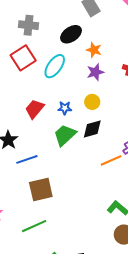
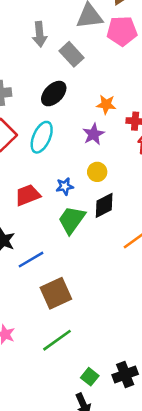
orange star: (94, 50) -> (106, 104), moved
red trapezoid: (35, 109) -> (28, 195), turned 40

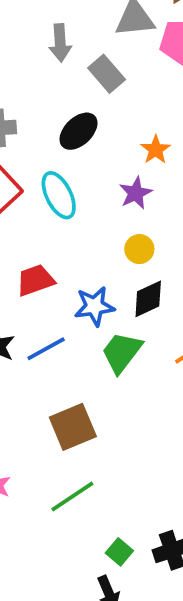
orange star: (106, 104) -> (156, 150), turned 30
cyan ellipse: (42, 137) -> (59, 195), turned -52
blue star: (65, 186) -> (94, 306), moved, size x1.5
green trapezoid: (72, 220) -> (122, 352), moved
blue line: (31, 260) -> (46, 349), moved

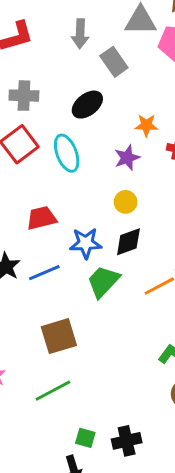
orange star: (156, 150) -> (146, 125), turned 30
green square: (119, 552) -> (85, 438), turned -30

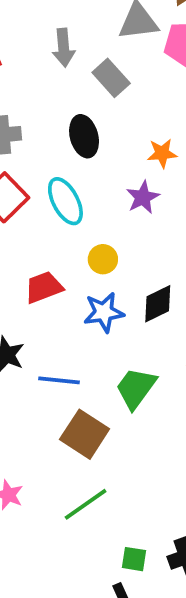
black ellipse: (87, 105) -> (84, 136), turned -60
yellow circle: (126, 202) -> (103, 259), moved
blue line: (44, 273) -> (59, 380), moved, turned 36
green trapezoid: (103, 282) -> (136, 388), moved
brown square: (59, 336) -> (85, 434), turned -33

